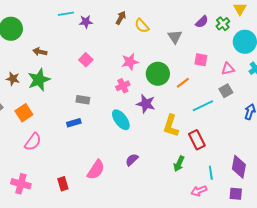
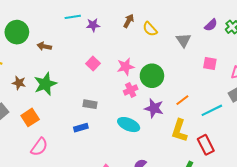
brown arrow: (40, 52) -> (44, 46), moved
pink star: (130, 62) -> (126, 67), moved
green circle: (158, 74) -> (152, 76), moved
orange line: (183, 83) -> (182, 100), moved
cyan ellipse: (121, 120) -> (129, 125), turned -30

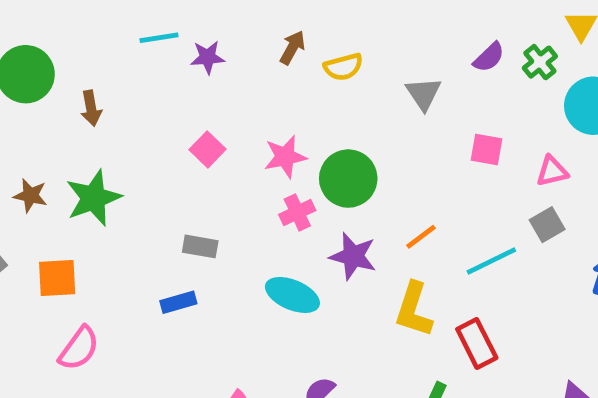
yellow semicircle: (150, 29) -> (343, 67), turned -63
brown arrow: (44, 46) -> (91, 108), turned -112
orange square: (30, 117) -> (57, 278), turned 30

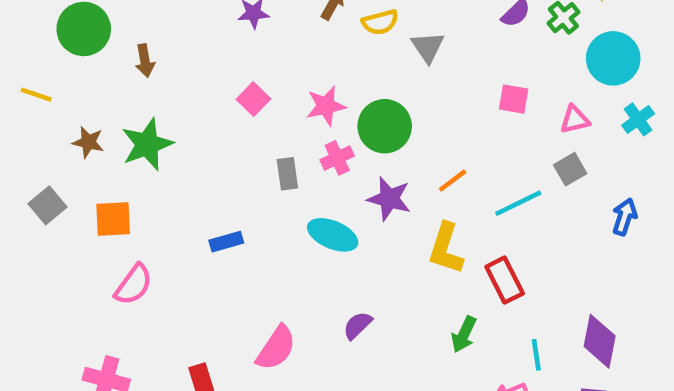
gray triangle: (423, 94) -> (428, 47), moved
gray rectangle: (200, 246) -> (287, 174), moved, turned 72

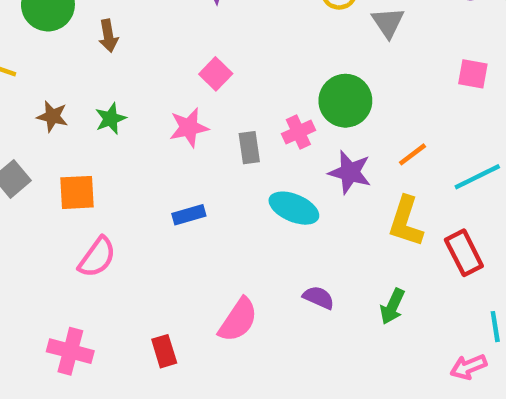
pink star: (326, 106) -> (189, 128), moved
green star: (147, 144) -> (111, 119), size x0.6
purple semicircle: (357, 325) -> (319, 298), turned 68
green arrow: (464, 334) -> (392, 306), moved

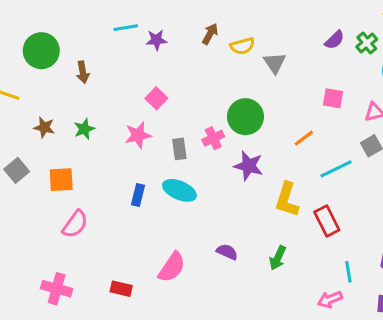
orange line: (412, 154) -> (304, 138), moved
cyan ellipse: (294, 208) -> (179, 190), moved
blue rectangle: (189, 215) -> (138, 195), turned -60
red rectangle: (164, 351) -> (121, 289), turned -60

